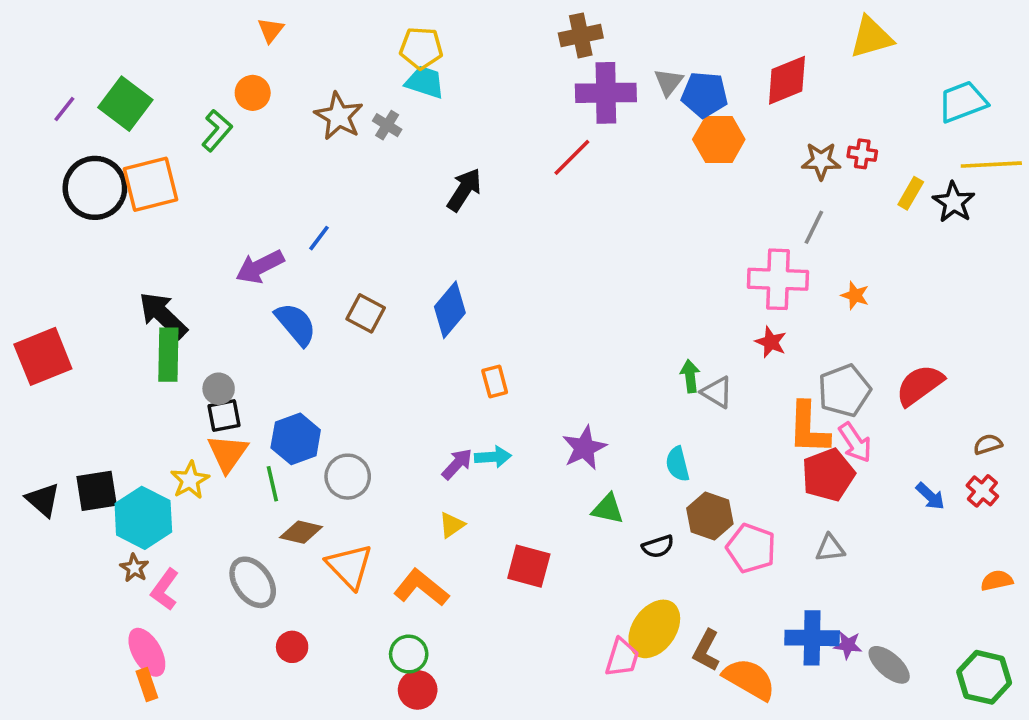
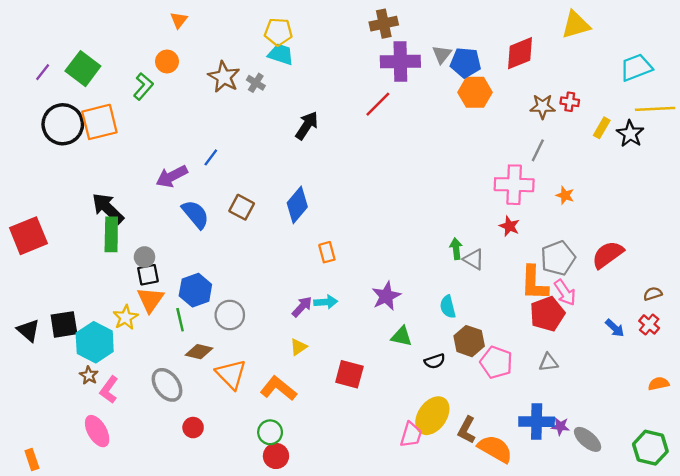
orange rectangle: (147, 685) -> (32, 460), moved

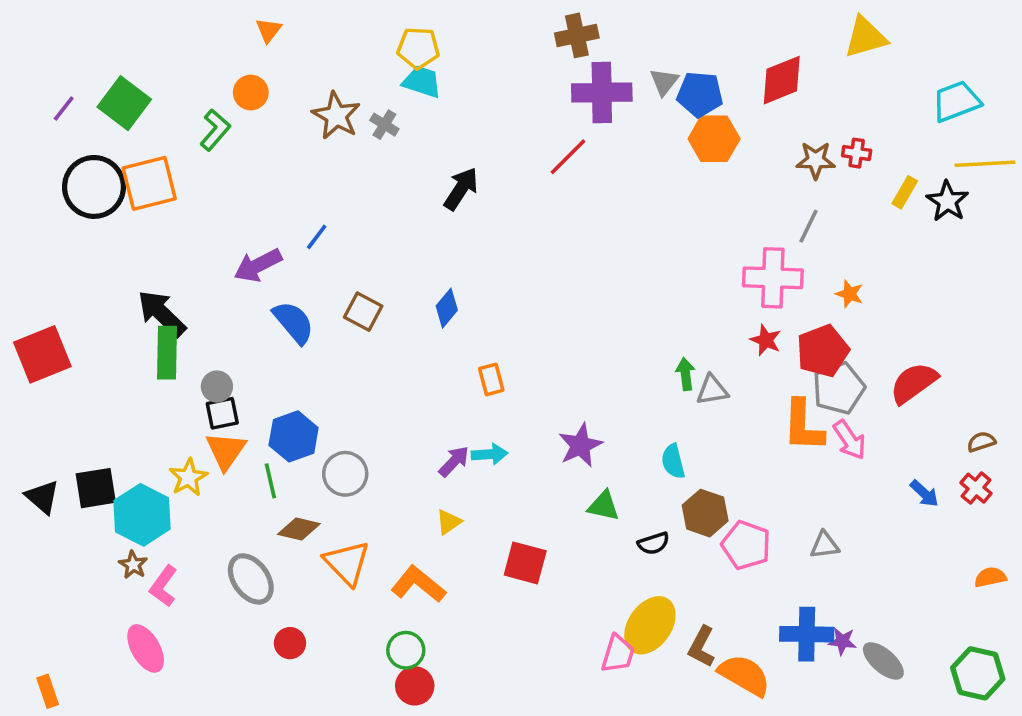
blue diamond: (297, 205) -> (447, 308), size x0.7
gray triangle: (474, 259) -> (712, 390), turned -40
red pentagon: (547, 314) -> (823, 351), moved

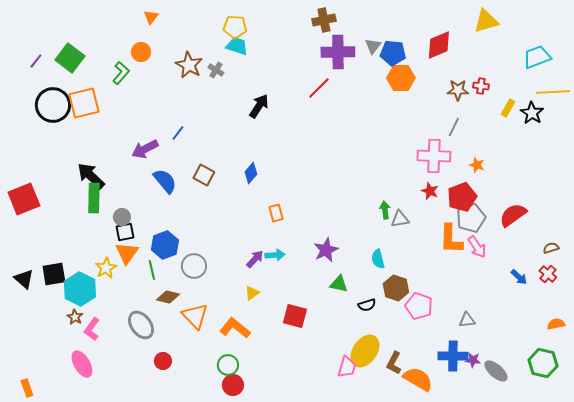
gray triangle: (825, 545) -> (467, 320), moved
green hexagon: (978, 673) -> (543, 363), moved

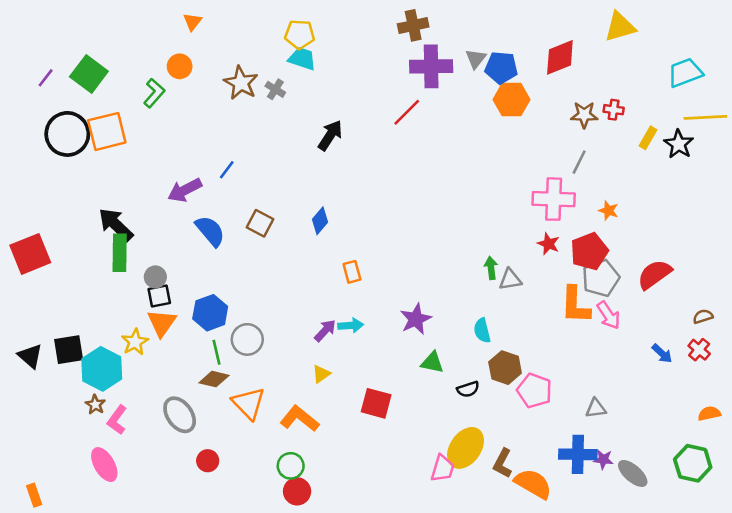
green line: (152, 270) -> (217, 352), moved

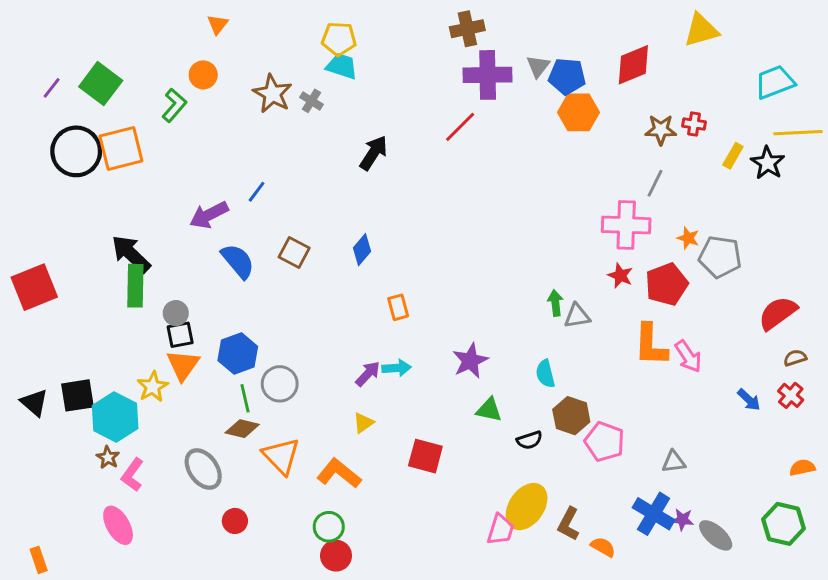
red semicircle: (654, 274) -> (778, 313), moved
gray pentagon: (601, 278) -> (720, 257), moved, turned 30
blue cross: (578, 454) -> (654, 514), turned 30
orange semicircle: (533, 484) -> (603, 547), size x0.6

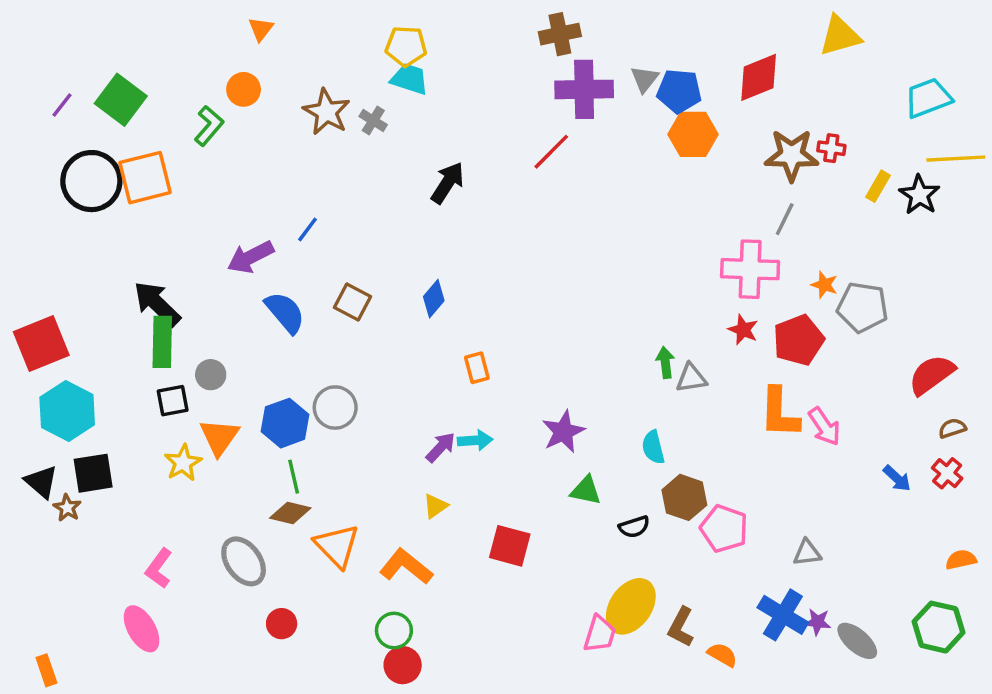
brown star: (661, 130) -> (792, 155), size x1.4
black square: (180, 335) -> (173, 401), moved
gray circle: (280, 384) -> (335, 408), moved
cyan hexagon: (115, 417) -> (67, 411), moved
brown star: (108, 457) -> (67, 508), moved

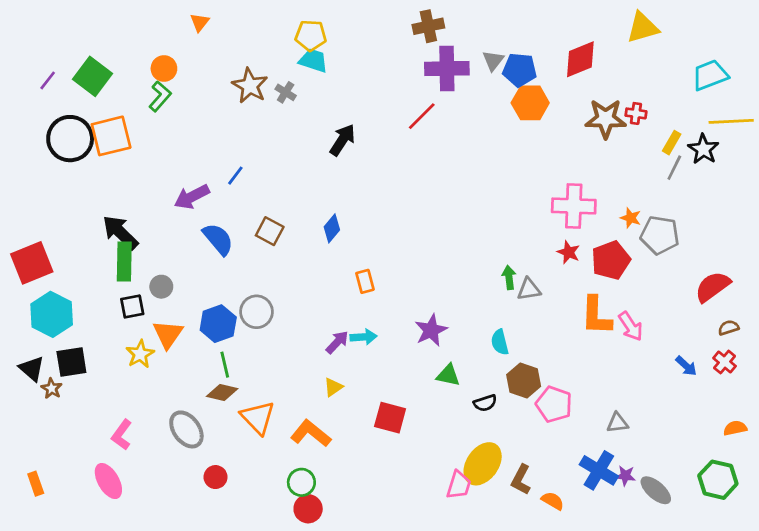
orange circle: (244, 89) -> (164, 69), moved
gray line: (785, 219) -> (674, 168), moved
orange rectangle: (46, 670) -> (36, 484), moved

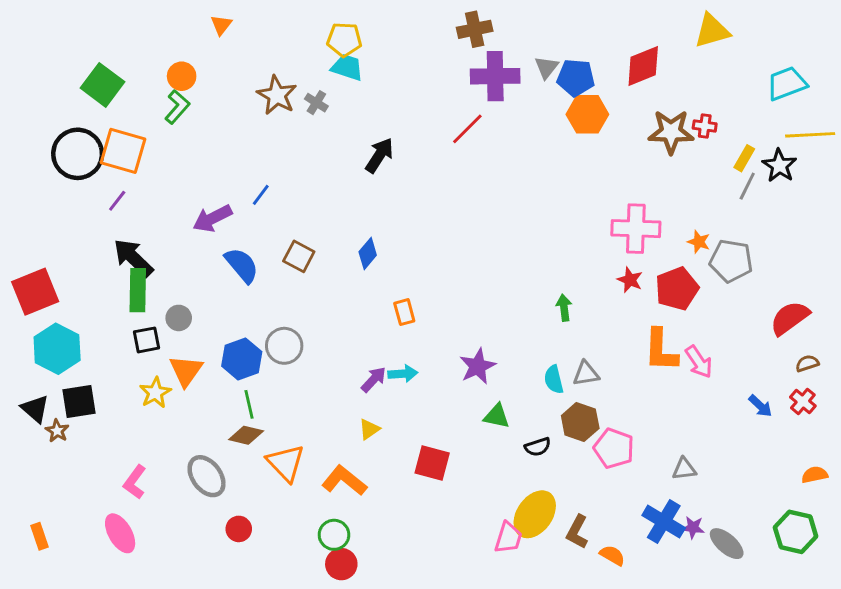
purple line: (48, 80) -> (117, 201), moved
orange square: (111, 136) -> (123, 151), turned 30
gray triangle: (529, 289) -> (586, 374), moved

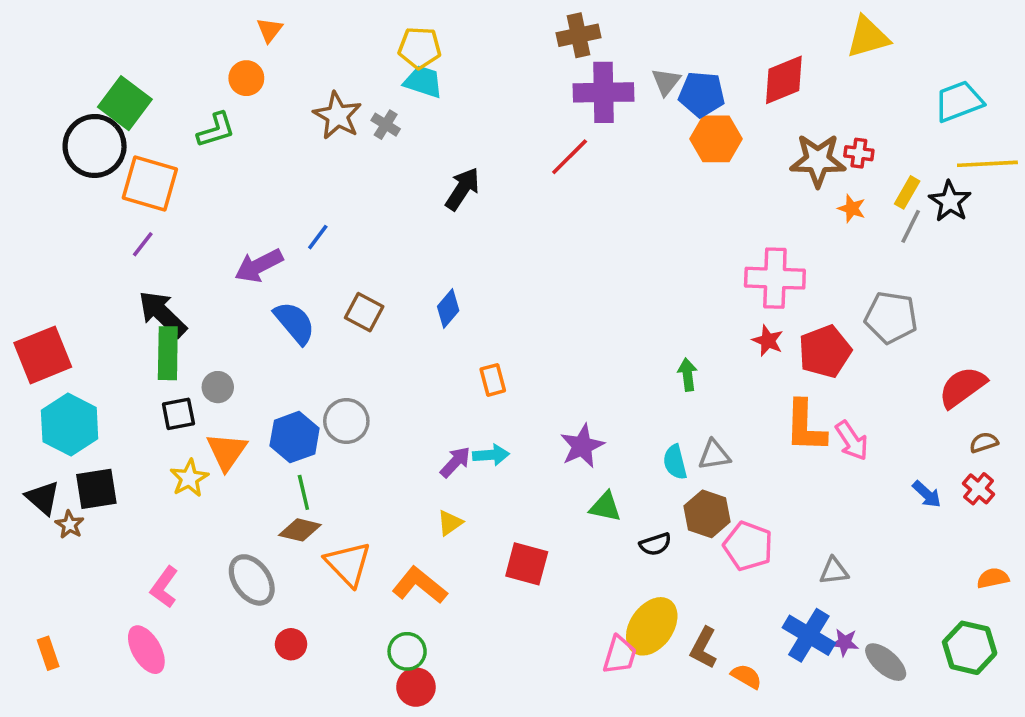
orange circle: (182, 76) -> (246, 78), moved
green L-shape: (177, 107) -> (216, 130), turned 32
black circle: (78, 154) -> (95, 146), moved
orange star: (699, 242) -> (852, 208), moved

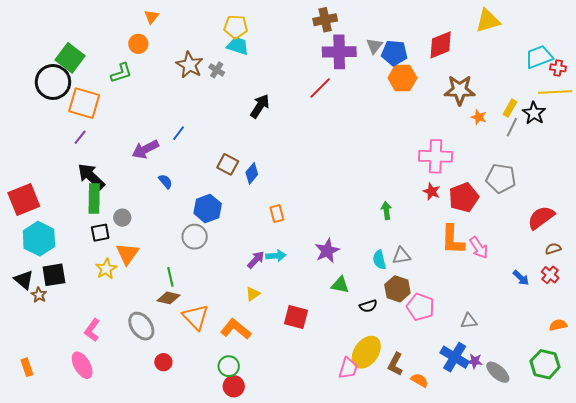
red cross: (859, 153) -> (558, 68), moved
brown square: (364, 312) -> (228, 164), moved
blue semicircle: (295, 323) -> (165, 181), size x0.6
blue hexagon: (295, 437) -> (208, 209), moved

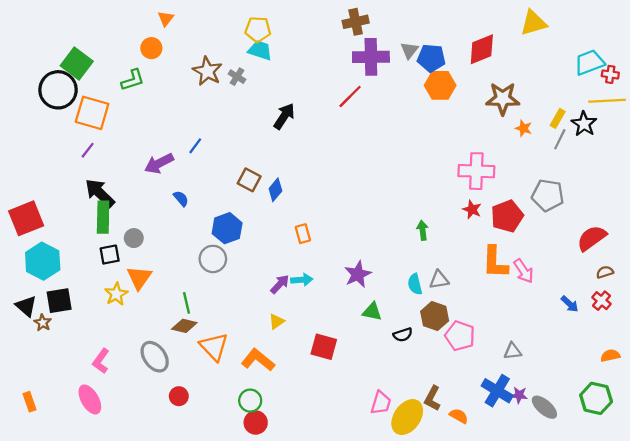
yellow ellipse: (366, 352) -> (407, 417), moved

